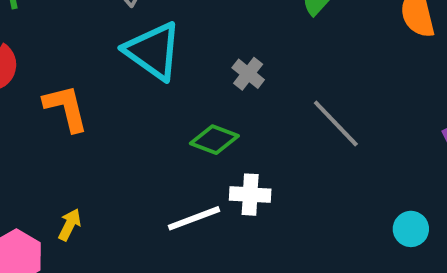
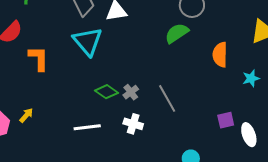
gray cross: (248, 74) -> (131, 92), moved
white cross: (250, 195) -> (133, 124), moved

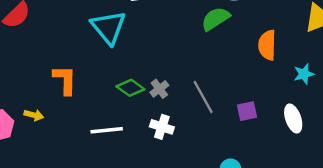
orange L-shape: (39, 58) -> (65, 80), moved
yellow arrow: (26, 115) -> (34, 115), turned 63
purple square: (226, 120) -> (247, 111), moved
white ellipse: (249, 135) -> (293, 118), moved

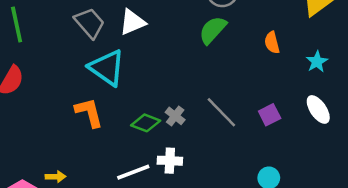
orange semicircle: (267, 45) -> (272, 43), size x0.7
orange L-shape: (65, 80) -> (89, 113), moved
white cross: (162, 127) -> (170, 161), moved

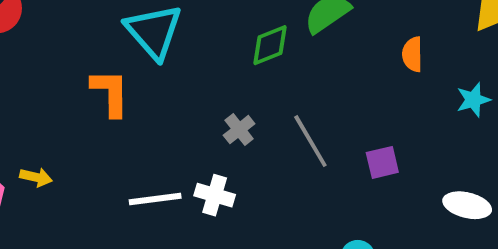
white ellipse: (318, 109) -> (467, 205), moved, turned -56
green diamond: (146, 123) -> (270, 45), moved, turned -56

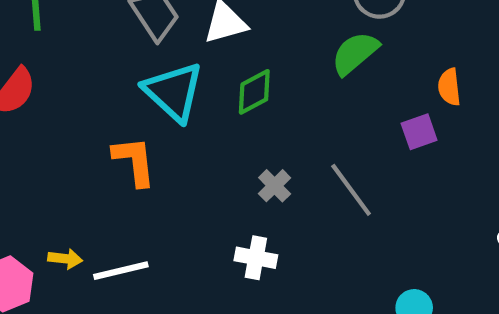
green diamond: (270, 45) -> (254, 92), moved
purple square: (382, 162) -> (419, 132), moved
white line: (155, 199) -> (121, 271), moved

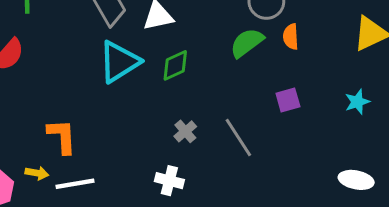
orange semicircle: (449, 87) -> (291, 37), moved
cyan triangle: (174, 92) -> (119, 62), turned 42
orange L-shape: (134, 161) -> (62, 136), moved

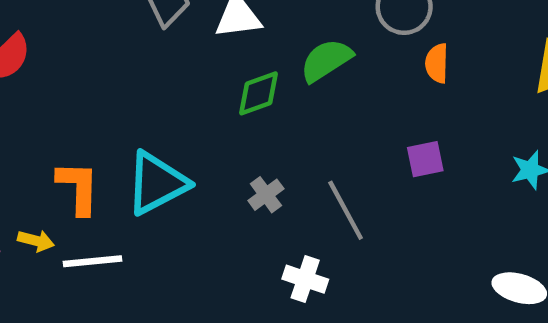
green semicircle: (247, 43) -> (326, 60), moved
cyan triangle: (119, 62) -> (157, 183), moved
white cross: (169, 181) -> (305, 279), moved

